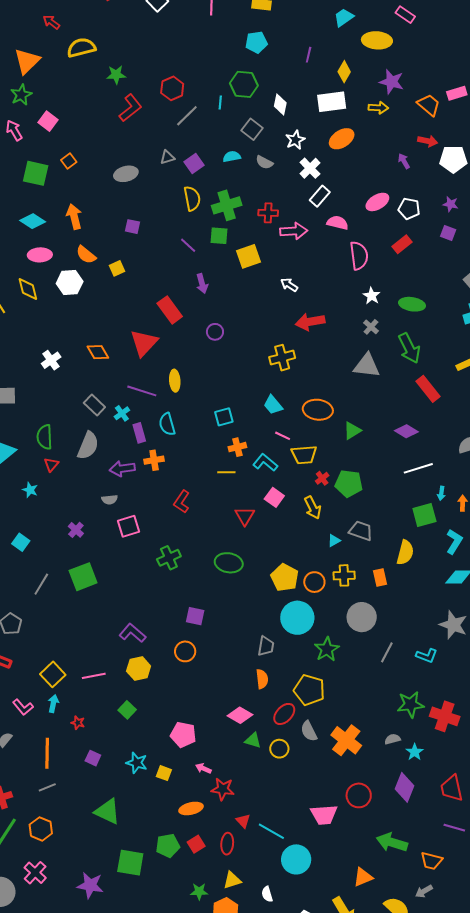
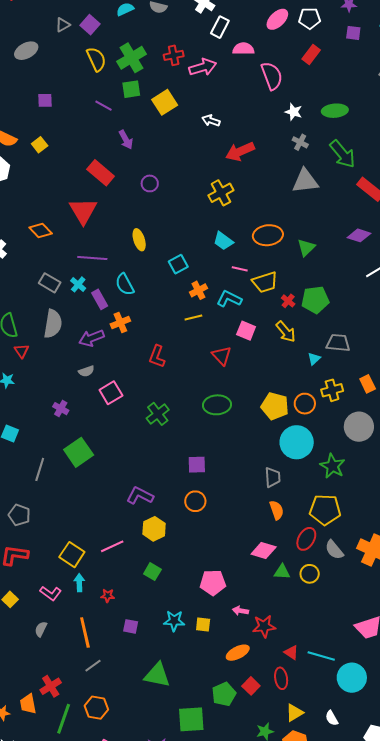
yellow ellipse: (175, 381) -> (139, 240), moved

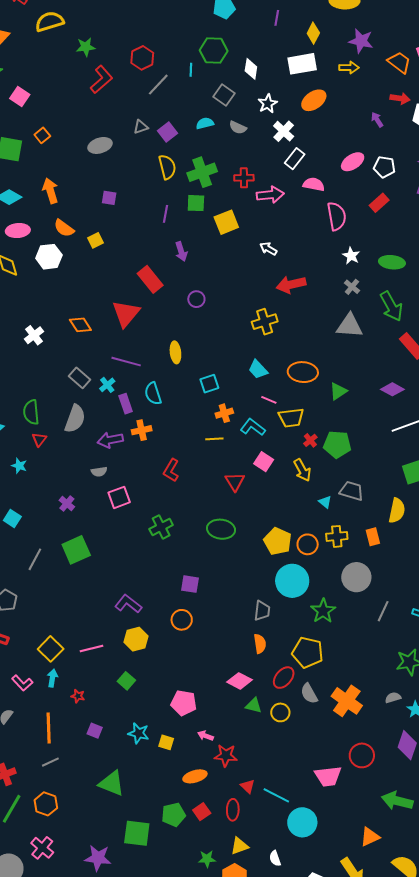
purple line: (103, 106) -> (166, 214), turned 60
cyan triangle: (314, 359) -> (325, 502), turned -48

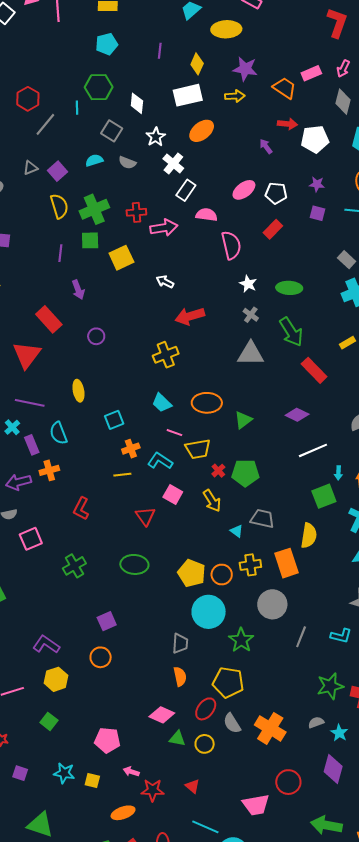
orange rectangle: (373, 537) -> (286, 563), size x1.6
purple square: (190, 584) -> (107, 621), turned -30
red triangle: (248, 786) -> (192, 786), moved

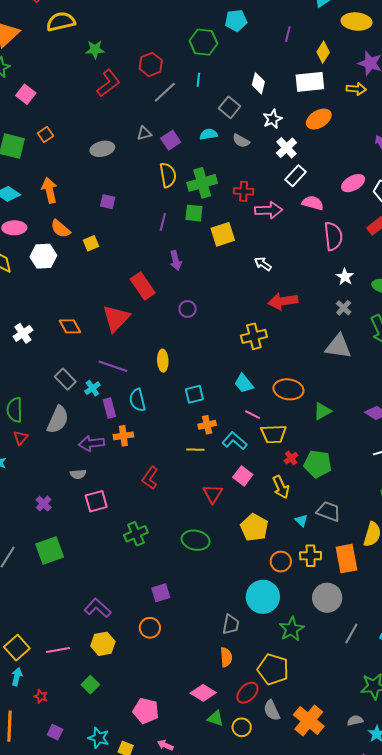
green hexagon: (99, 87) -> (203, 42), moved
yellow pentagon: (192, 573) -> (254, 527), moved

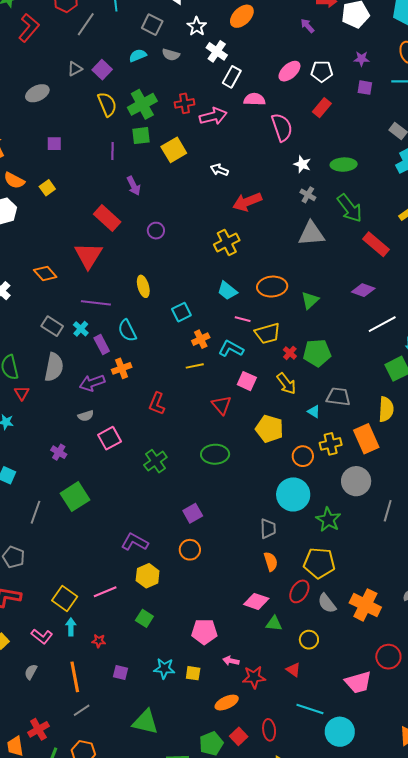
yellow circle: (242, 727) -> (309, 640), moved

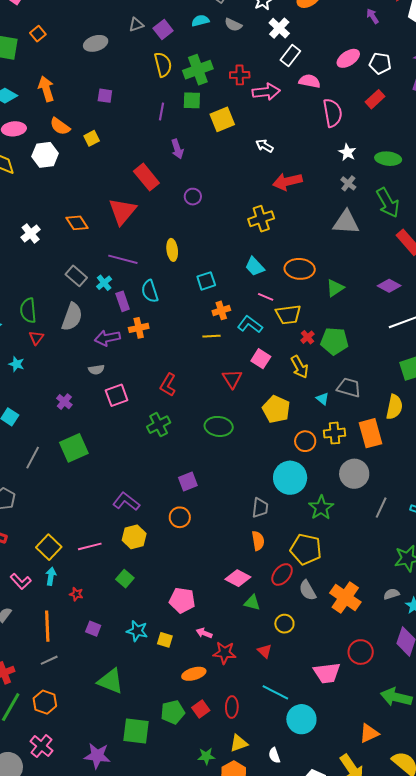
red L-shape: (157, 404) -> (168, 385), moved

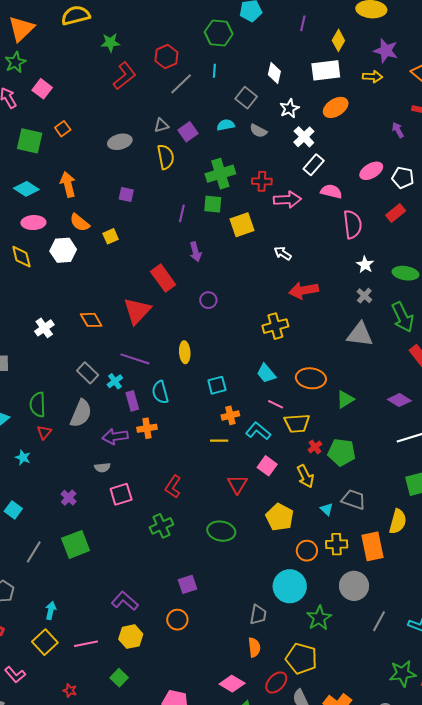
yellow semicircle: (163, 65) -> (166, 157), moved
cyan arrow: (51, 576) -> (51, 611), moved

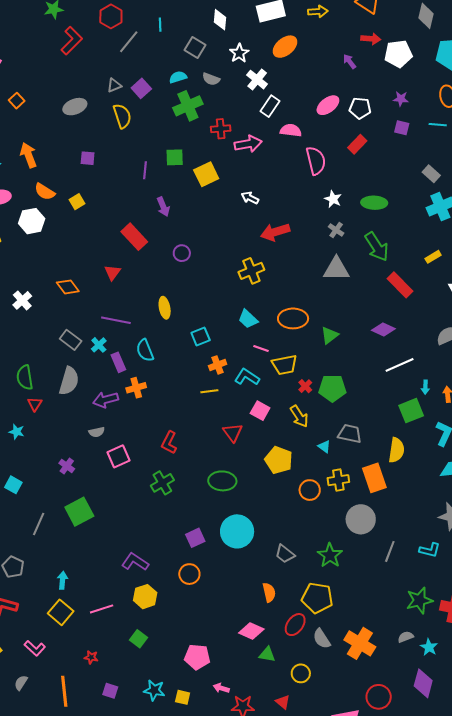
green cross: (220, 174) -> (188, 106), moved
red triangle: (137, 311) -> (112, 272), size x0.6
cyan circle: (290, 586) -> (237, 531), moved
gray trapezoid: (258, 615) -> (285, 554), moved, turned 125

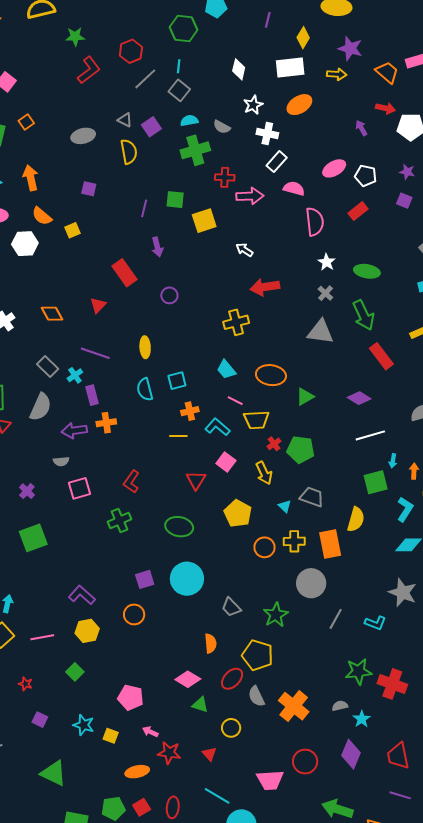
gray square: (195, 48) -> (179, 90), moved
white cross: (257, 80) -> (267, 133), turned -35
gray triangle: (114, 85) -> (125, 120), turned 42
cyan semicircle: (145, 350) -> (145, 389), moved

